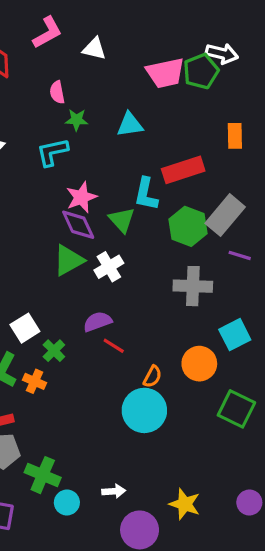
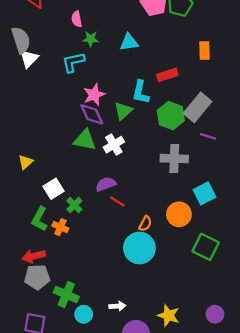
red rectangle: (183, 170) -> (167, 75), size x0.7
green triangle: (122, 220) -> (123, 111), turned 30
green triangle: (68, 260) -> (85, 140), turned 40

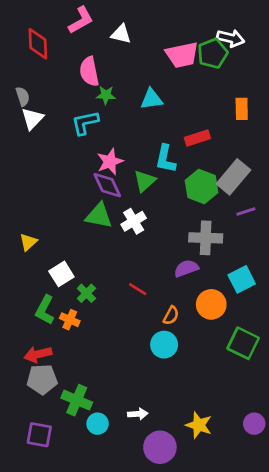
pink semicircle: (77, 19) -> (89, 71), size x1.5
gray semicircle: (21, 40) -> (23, 96), size x0.6
purple line: (208, 136) -> (246, 211), turned -35
purple semicircle: (106, 184) -> (186, 268), moved
cyan circle: (139, 248) -> (164, 345), size x0.7

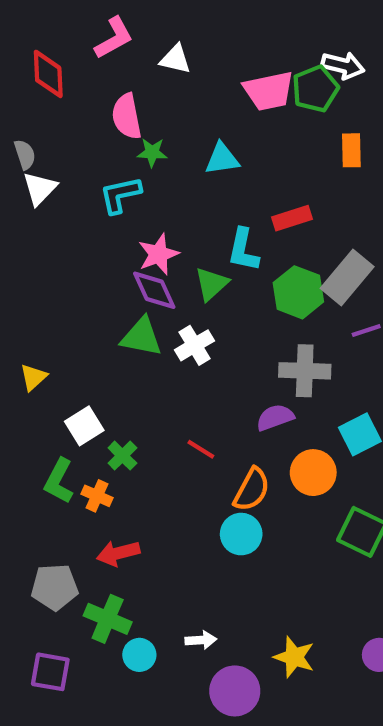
orange rectangle: (242, 109) -> (351, 150), moved
orange semicircle: (171, 315) -> (252, 490), size x1.5
red arrow: (38, 354) -> (118, 553), moved

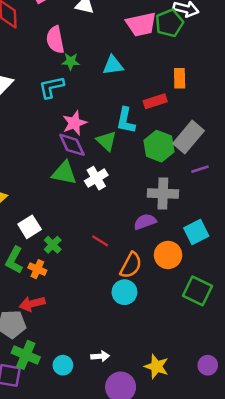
orange rectangle: (351, 150) -> (180, 78), moved
green triangle: (211, 284) -> (107, 141), turned -35
red arrow: (118, 553) -> (32, 304), moved
green cross: (108, 619) -> (26, 355), moved

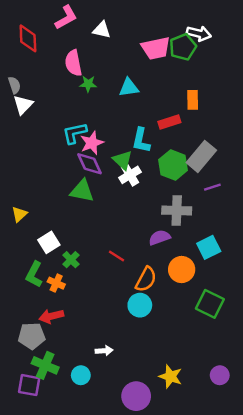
cyan L-shape: (51, 87) -> (75, 133), moved
white cross: (96, 178) -> (130, 175), moved
white arrow: (100, 356) -> (104, 351), moved

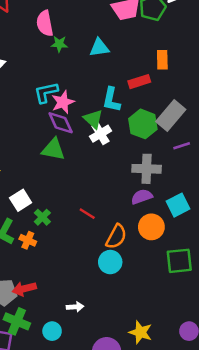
purple semicircle: (159, 238) -> (142, 197), moved
green square: (210, 304) -> (179, 261), turned -32
red arrow: (51, 316) -> (24, 289), moved

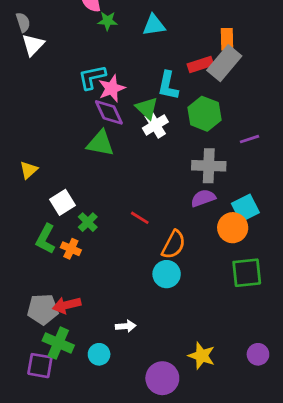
gray rectangle: (171, 115) -> (224, 63), moved
orange circle: (151, 227) -> (233, 228), moved

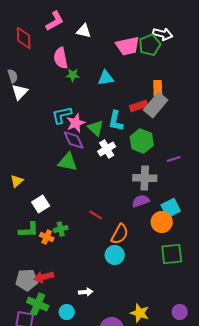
green triangle: (147, 108) -> (96, 128), moved
green cross: (88, 222) -> (61, 229), moved, turned 32
green L-shape: (46, 239) -> (29, 230), turned -120

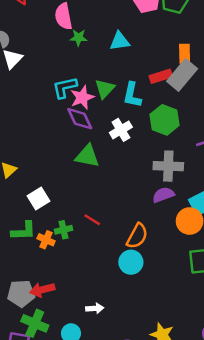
green triangle: (96, 128) -> (105, 89), moved, turned 30
green triangle: (68, 162) -> (87, 156), moved
red line: (96, 215) -> (92, 220), moved

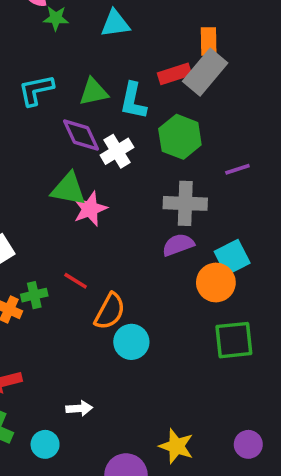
green triangle: (105, 89) -> (94, 92), turned 35
pink star: (82, 97) -> (90, 209), moved
purple diamond: (80, 119) -> (81, 135), moved
orange semicircle: (137, 236) -> (110, 311), moved

